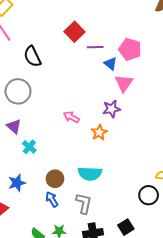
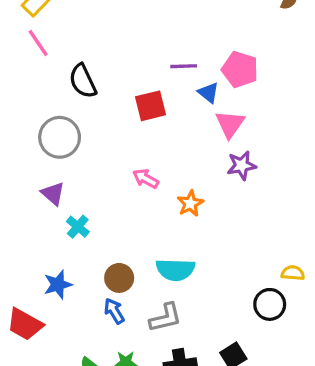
red square: (75, 32) -> (151, 106), moved, turned 30
purple star: (112, 109) -> (242, 165), moved
gray L-shape: (84, 203) -> (165, 318), turned 65

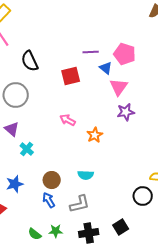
cyan semicircle: (175, 270) -> (86, 175), size x0.7

